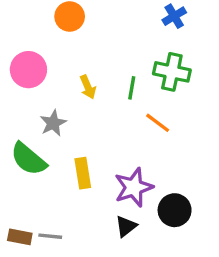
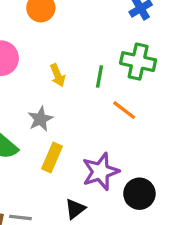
gray star: (53, 123) -> (40, 119), moved
yellow rectangle: (83, 173) -> (52, 158), turned 32
black triangle: (126, 226) -> (75, 209), moved

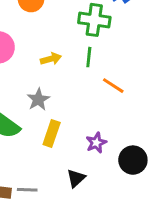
green cross: (138, 62) -> (94, 20), moved
yellow arrow: (58, 75) -> (51, 59), turned -78
purple star: (101, 172) -> (96, 143), size x0.6

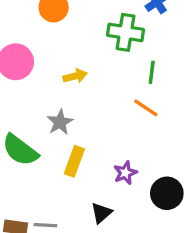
green line: (89, 57) -> (152, 72), moved

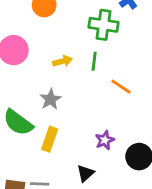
green line: (152, 72) -> (94, 61), moved
yellow rectangle: (74, 161) -> (50, 139), moved

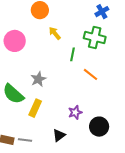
green cross: (103, 25) -> (95, 38), moved
yellow arrow: (63, 61) -> (55, 33), moved, turned -120

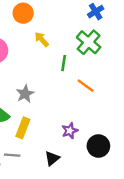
green cross: (95, 38) -> (89, 42), turned 30
gray line: (25, 140) -> (12, 155), moved

